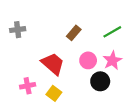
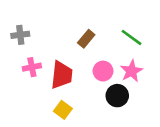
green line: (112, 32) -> (131, 37), turned 66
red trapezoid: (53, 64) -> (62, 75), turned 55
pink cross: (28, 86) -> (32, 67), moved

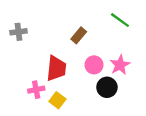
green line: (131, 37) -> (120, 20), moved
pink cross: (32, 67) -> (36, 90), moved

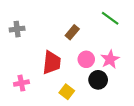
pink cross: (36, 90) -> (21, 83), moved
yellow square: (57, 100) -> (67, 92), moved

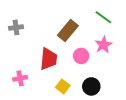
brown rectangle: (72, 32) -> (68, 30), size x1.5
pink star: (110, 59) -> (103, 45), moved
black circle: (98, 80) -> (91, 86), moved

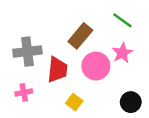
gray cross: (16, 27) -> (27, 52), moved, size x1.6
pink circle: (81, 56) -> (96, 66), size x1.5
black circle: (91, 86) -> (131, 102), moved

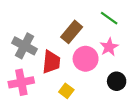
gray cross: (27, 52) -> (25, 46), turned 35
pink cross: (24, 92) -> (21, 82), size x1.6
black circle: (131, 102) -> (117, 81), moved

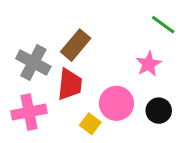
green line: (109, 18) -> (163, 25), moved
brown rectangle: (72, 32) -> (76, 45), moved
pink circle: (86, 59) -> (116, 103), moved

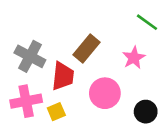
brown rectangle: (76, 45) -> (86, 49), moved
black circle: (159, 111) -> (146, 112), moved
yellow square: (90, 124) -> (56, 112), moved, turned 30

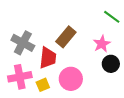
pink circle: (105, 93) -> (71, 79), moved
black circle: (146, 112) -> (111, 64), moved

